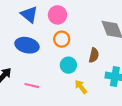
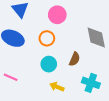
pink circle: (57, 15) -> (57, 15), moved
yellow arrow: (81, 87) -> (57, 87), turned -40

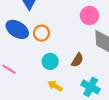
pink circle: (57, 15) -> (89, 16), moved
orange circle: (47, 38) -> (41, 33), moved

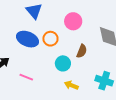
pink circle: (89, 16) -> (73, 21), moved
brown semicircle: (77, 60) -> (82, 51), moved

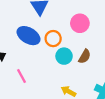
cyan circle: (63, 63) -> (64, 56), moved
pink line: (26, 77) -> (22, 76), turned 32

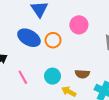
cyan circle: (64, 56) -> (52, 76), moved
brown semicircle: (85, 56) -> (82, 74), moved, turned 64

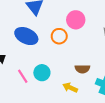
orange circle: (53, 40) -> (59, 36), moved
cyan circle: (52, 76) -> (42, 73), moved

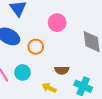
orange circle: (59, 36) -> (36, 47), moved

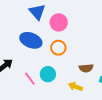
pink circle: (57, 23) -> (59, 22), moved

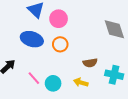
cyan circle: (48, 74) -> (53, 83), moved

